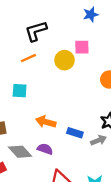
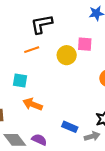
orange arrow: (46, 122) -> (33, 104), moved

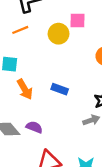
orange arrow: (33, 104) -> (25, 89), turned -138
blue rectangle: (70, 127) -> (60, 89), moved

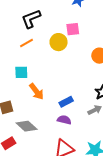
blue rectangle: (60, 89) -> (66, 102), moved, turned -40
purple semicircle: (34, 127) -> (64, 120), moved

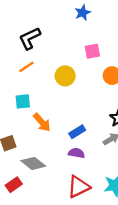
pink square: (73, 29) -> (92, 51), moved
yellow circle: (59, 42) -> (65, 76), moved

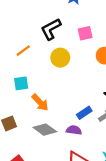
black L-shape: (30, 38) -> (51, 29), moved
blue rectangle: (77, 132) -> (84, 113), moved
gray diamond: (33, 163) -> (45, 130), moved

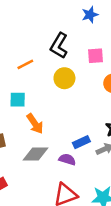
black L-shape: (51, 29) -> (59, 46), turned -40
gray diamond: (45, 130) -> (36, 154), turned -45

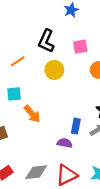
blue rectangle: (81, 142) -> (76, 126), turned -48
gray diamond: (36, 154) -> (36, 172), moved

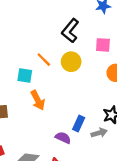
orange line: (18, 61) -> (44, 60), moved, turned 64

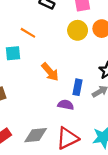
yellow circle: (71, 62) -> (78, 30), moved
orange arrow: (38, 100) -> (50, 72), moved

